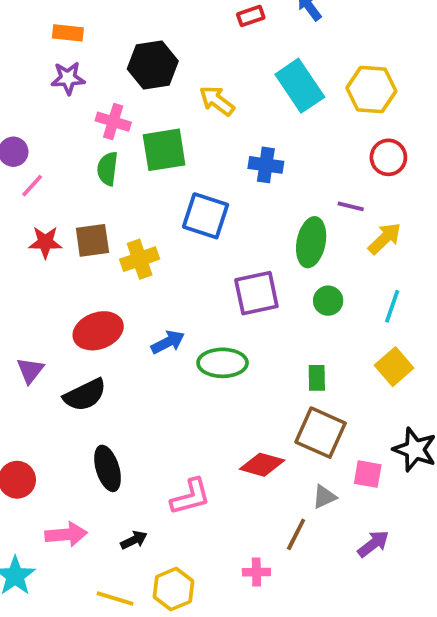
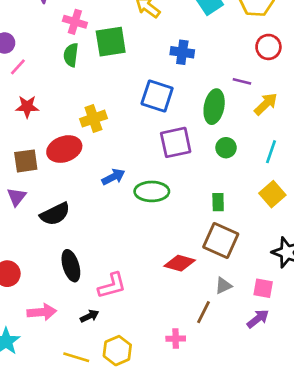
blue square: (206, 216) -> (157, 96), moved
brown square: (92, 240) -> (26, 161), moved
red ellipse: (98, 331) -> (64, 149), moved
pink square: (368, 474) -> (263, 288), moved
pink L-shape: (190, 497) -> (112, 286), moved

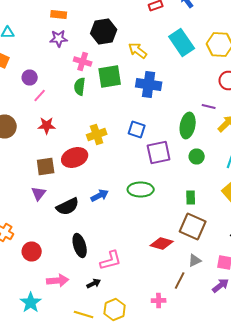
blue cross: (182, 52) -> (149, 84), moved, size x1.4
blue square: (157, 96) -> (137, 130), moved, size x0.7
blue arrow: (113, 177) -> (100, 196), moved

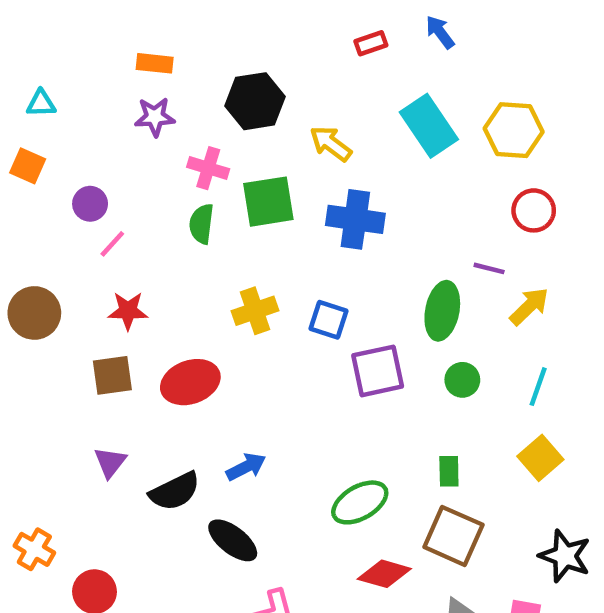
yellow cross: (97, 134) -> (255, 311), moved
brown square: (46, 166) -> (112, 375), moved
green ellipse: (141, 190) -> (360, 502), moved, turned -30
black ellipse: (80, 246) -> (233, 540), moved, turned -35

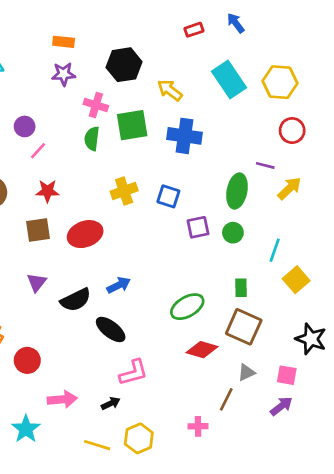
purple square: (378, 371) -> (198, 227), size x0.7
green circle: (462, 380) -> (233, 233), moved
cyan line: (538, 387) -> (275, 250), moved

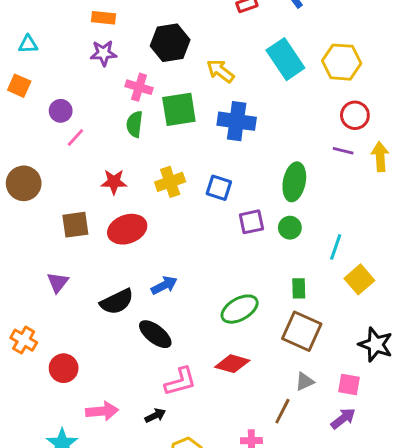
purple line: (265, 165) -> (343, 151), moved
yellow arrow: (289, 188) -> (380, 157), moved, turned -50
red star: (47, 191) -> (114, 182), moved
purple triangle: (37, 282) -> (58, 282), moved
red diamond: (202, 350) -> (232, 364), moved

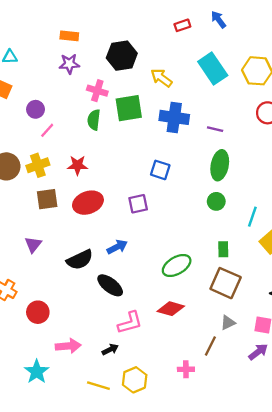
purple line: (343, 151) -> (215, 129), moved
yellow cross: (170, 182) -> (38, 165), moved
purple square: (251, 222) -> (138, 204), moved

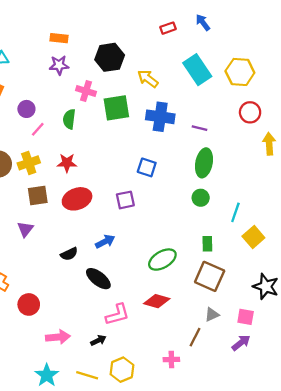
green semicircle: (94, 120) -> (69, 119), moved
purple triangle: (33, 245) -> (25, 229), moved
black semicircle: (80, 260) -> (69, 254), size x0.7
cyan star: (37, 372) -> (47, 375), moved

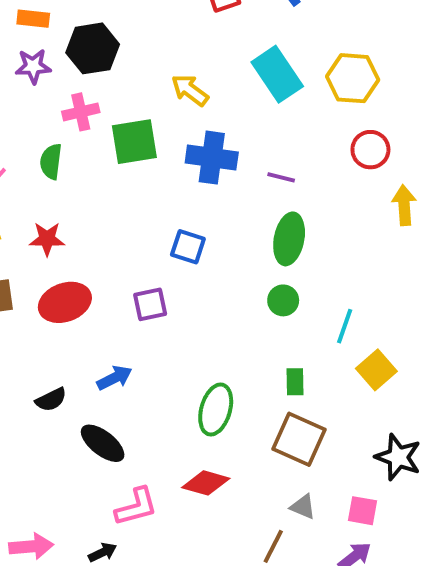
black hexagon: (110, 57) -> (93, 48), moved
pink cross: (86, 91) -> (81, 112), turned -30
green ellipse: (162, 260) -> (216, 410), turned -44
gray triangle: (212, 315) -> (303, 507), turned 48

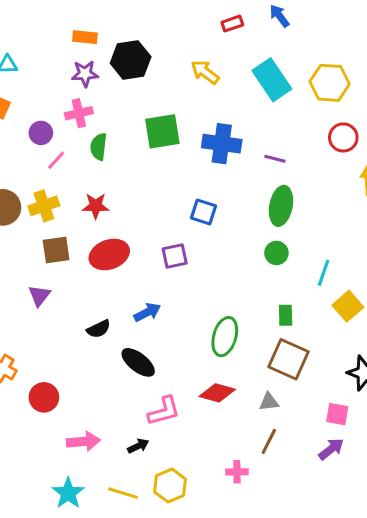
yellow arrow: (190, 90) -> (205, 72), moved
pink cross: (81, 112) -> (79, 113), moved
gray triangle: (303, 507) -> (269, 402), moved, turned -30

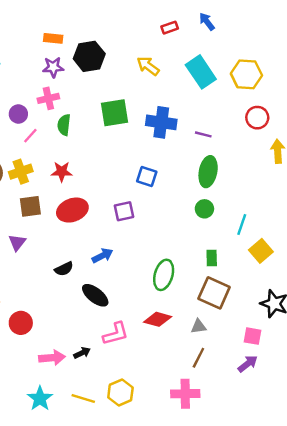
black arrow: (138, 446) -> (82, 353), moved
pink cross: (237, 472) -> (185, 394), moved, size x1.6

